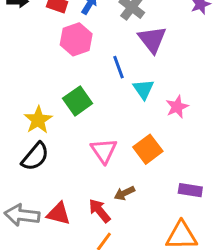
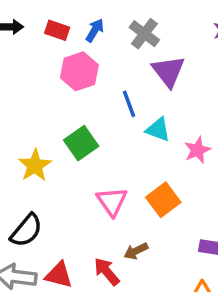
cyan triangle: (143, 89) -> (158, 130), turned -35
black semicircle: (35, 157) -> (26, 230), moved

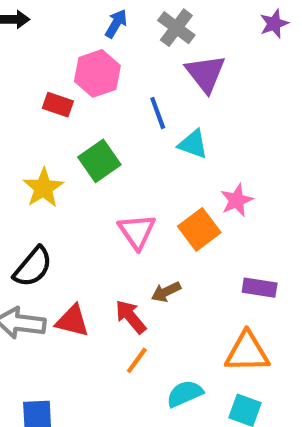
red rectangle: (57, 30) -> (58, 105), moved
pink star: (197, 150) -> (237, 200), moved

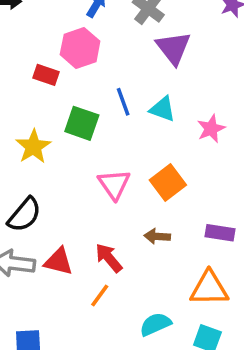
blue line: (158, 113) -> (123, 102), moved
green square: (99, 161) -> (82, 123), turned -36
pink star: (237, 200) -> (211, 129), moved
brown arrow: (166, 292) -> (157, 236), moved, turned 30
orange line: (137, 360) -> (100, 296), moved

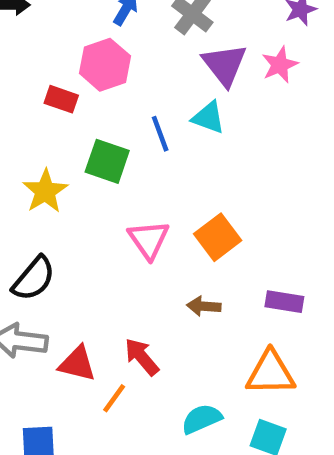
cyan triangle: (163, 109) -> (208, 118), moved
pink star: (211, 129) -> (280, 65), moved
red arrow: (109, 258) -> (142, 357), moved
red triangle: (59, 261) -> (77, 364), moved
orange line: (100, 296) -> (114, 398), moved

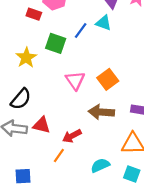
blue line: (160, 134) -> (81, 30), turned 56
brown arrow: (204, 306) -> (101, 112), size x1.6
red arrow: (142, 357) -> (72, 136), turned -78
red triangle: (77, 364) -> (41, 125), moved

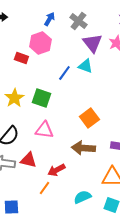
green square: (56, 43) -> (41, 98), moved
pink triangle: (75, 80) -> (44, 130), moved, turned -48

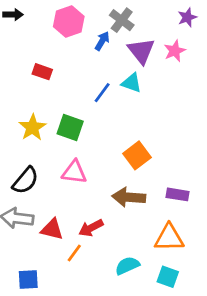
blue arrow: (49, 19) -> (102, 41), moved
pink hexagon: (40, 43) -> (69, 22), moved
red triangle: (28, 160) -> (52, 229), moved

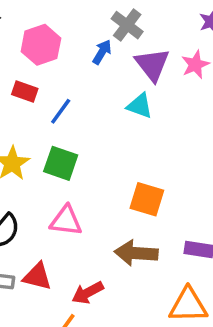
pink hexagon: (69, 22) -> (41, 45), moved
blue line: (102, 93) -> (61, 111), moved
orange square: (137, 155) -> (147, 199), turned -36
red triangle: (52, 229) -> (37, 276), moved

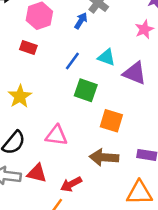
purple triangle: (152, 65) -> (135, 73), moved, turned -30
blue line: (61, 111) -> (72, 61), moved
green square: (61, 163) -> (86, 90), moved

